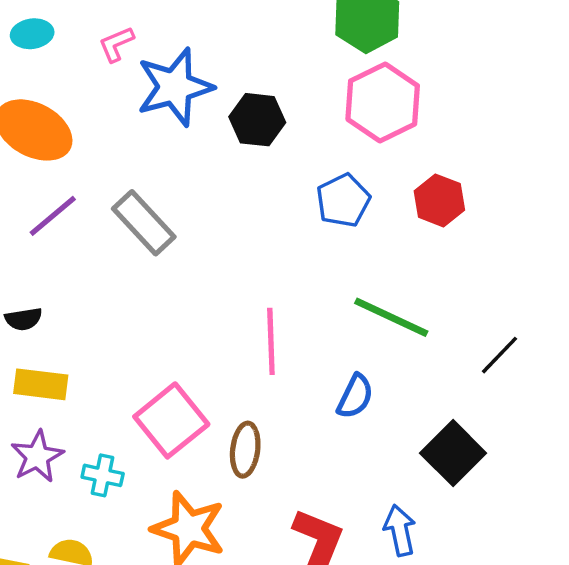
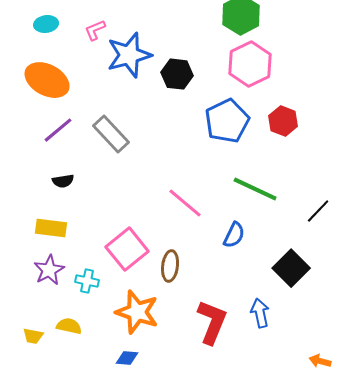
blue pentagon: (343, 200) -> (227, 121), size x1.4
black semicircle: (23, 319) -> (63, 181), moved
pink line: (271, 341) -> (185, 203), turned -48

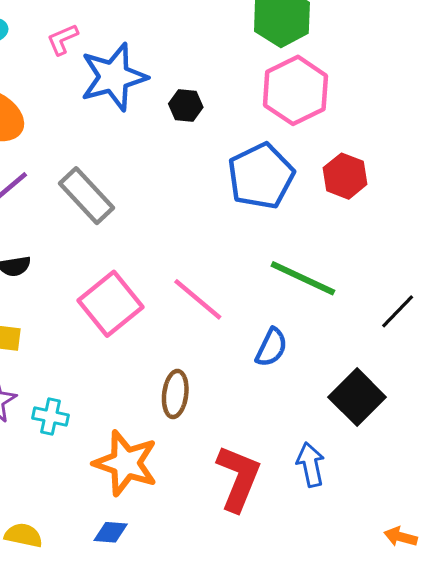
black hexagon: (177, 74) -> (186, 105), size x0.7
pink square: (127, 249) -> (111, 304), moved
yellow semicircle: (69, 326) -> (23, 535), moved

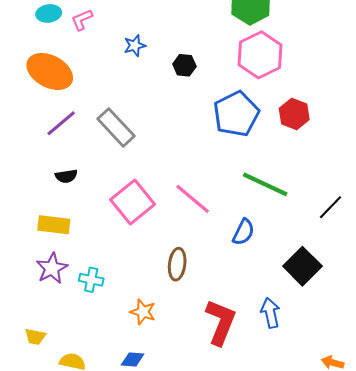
pink L-shape: (63, 39) -> (82, 20), moved
blue star: (114, 77) -> (135, 46), size x0.5
orange star: (126, 463) -> (143, 312), size x0.6

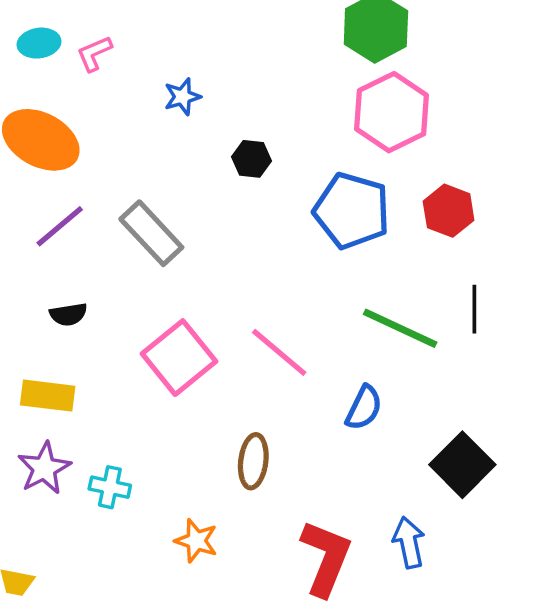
black hexagon: (184, 65) -> (252, 159), moved
blue pentagon: (236, 114) -> (352, 211), turned -30
black line: (330, 207) -> (474, 309), moved, turned -44

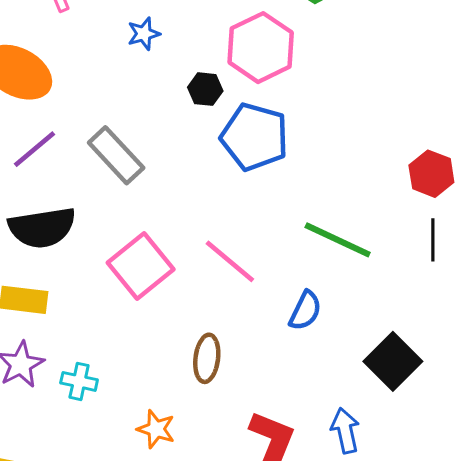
pink hexagon: (392, 112) -> (261, 48), moved
blue pentagon: (352, 211) -> (254, 137), moved
red hexagon: (449, 211) -> (431, 174), moved
black line: (474, 309) -> (433, 240), moved
black semicircle: (68, 314) -> (42, 228), size x2.0

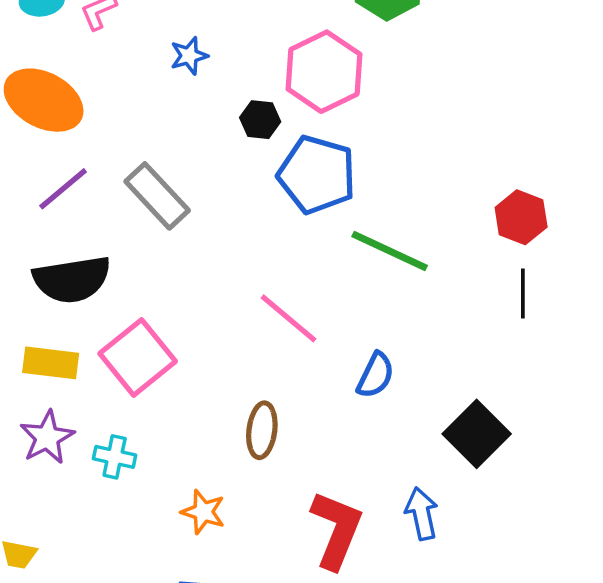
green line: (338, 240) -> (390, 251), moved
pink square: (141, 266) -> (138, 357), moved

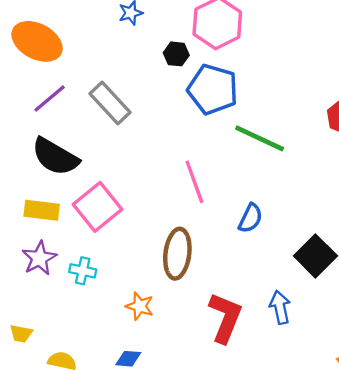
black semicircle: (72, 279) -> (55, 157), turned 39
pink line: (288, 318) -> (194, 182), turned 30
brown ellipse: (262, 430) -> (177, 254), size x1.4

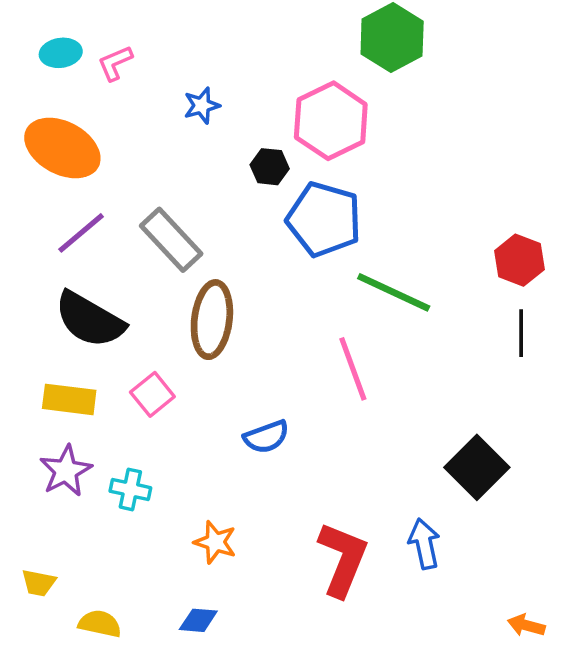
pink line: (194, 182) -> (353, 369), moved
pink square: (97, 207) -> (152, 394), size x0.6
blue semicircle: (250, 218) -> (266, 437), moved, turned 44
brown ellipse: (177, 254) -> (212, 320), moved

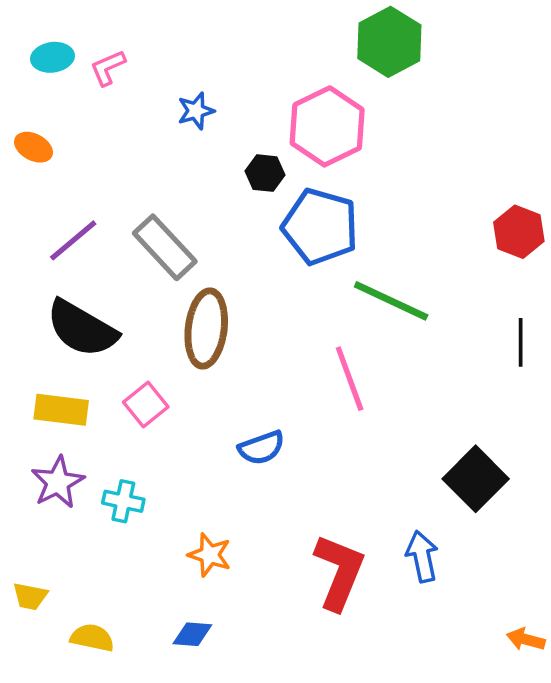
orange ellipse: (62, 148) -> (33, 147), moved, size x0.5
red hexagon: (519, 260) -> (519, 232), moved

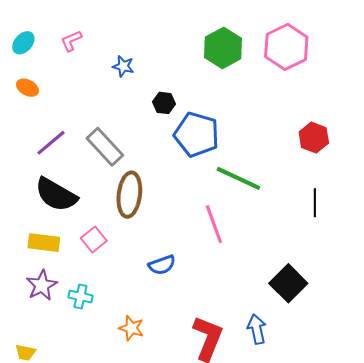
green hexagon: (389, 42) -> (223, 48), moved
cyan ellipse: (52, 57) -> (23, 43), moved, turned -40
blue star: (196, 111) -> (123, 66), turned 30
pink hexagon: (327, 126) -> (286, 47), moved

